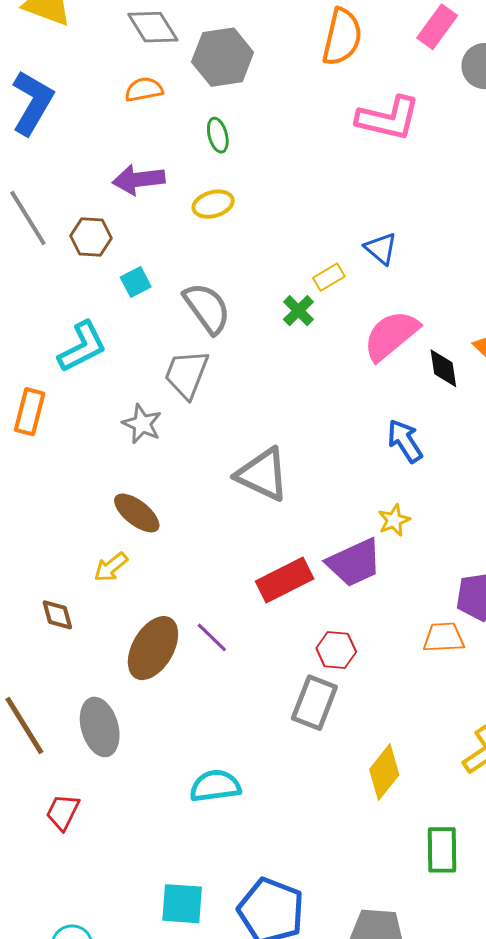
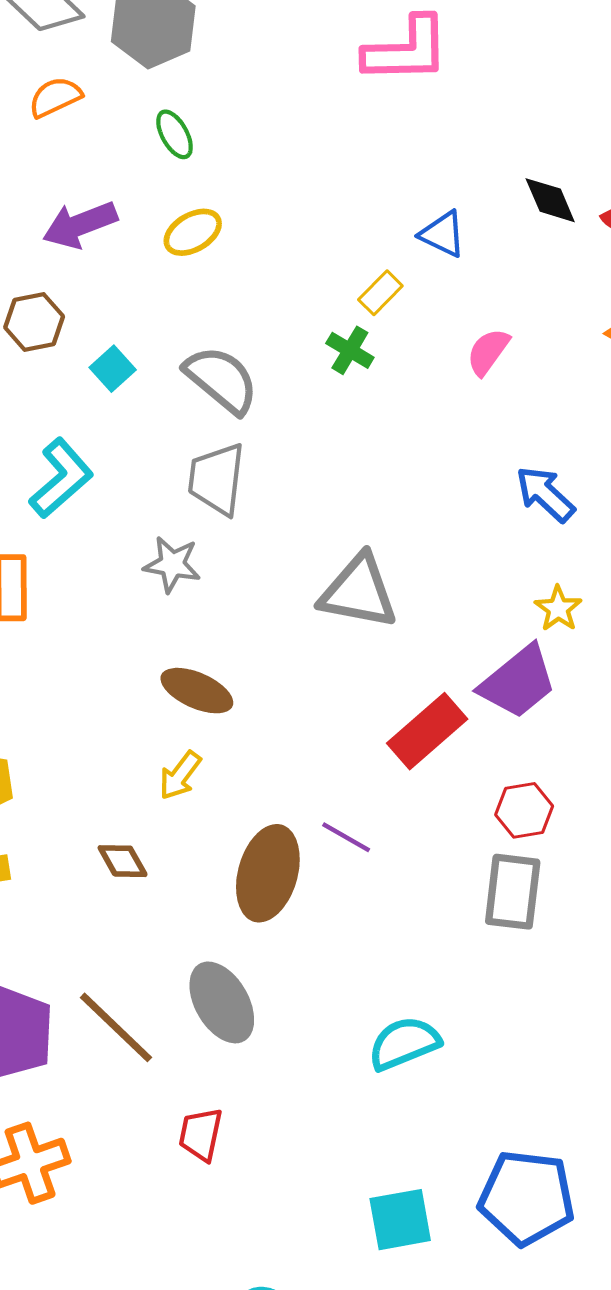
pink semicircle: (391, 335) -> (488, 352), size x0.6
black diamond: (443, 368) -> (550, 200), moved

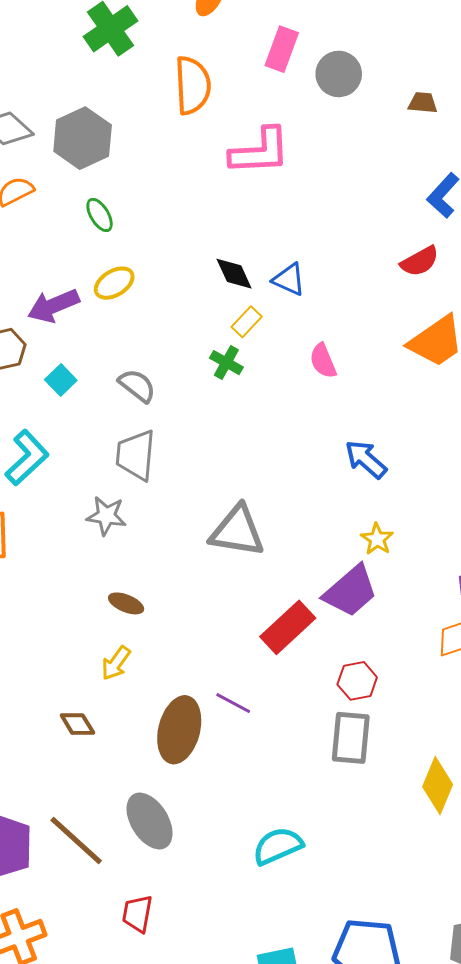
black diamond: (550, 200) -> (234, 274), moved
purple arrow: (80, 225) -> (53, 306), moved
pink semicircle: (488, 352) -> (323, 361), turned -57
gray semicircle: (221, 380) -> (137, 386), size x0.7
brown ellipse: (197, 691) -> (126, 603), size x0.7

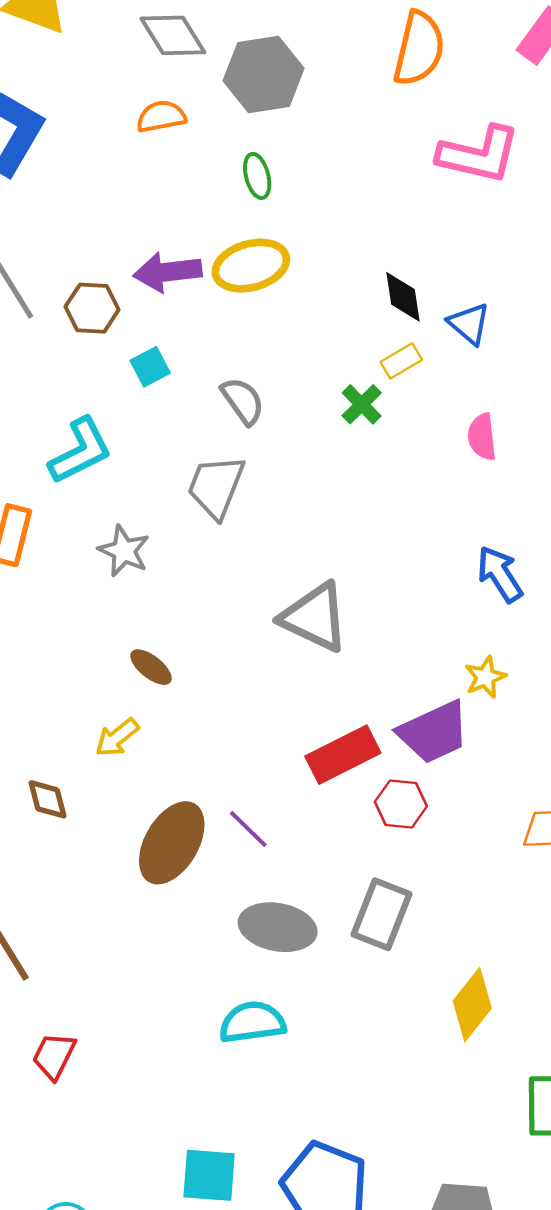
yellow ellipse: (114, 283) -> (251, 266), size x1.4
gray star: (106, 516) -> (124, 551), moved
red hexagon: (357, 681) -> (401, 804), moved
gray ellipse: (150, 821) -> (278, 927), moved, turned -64

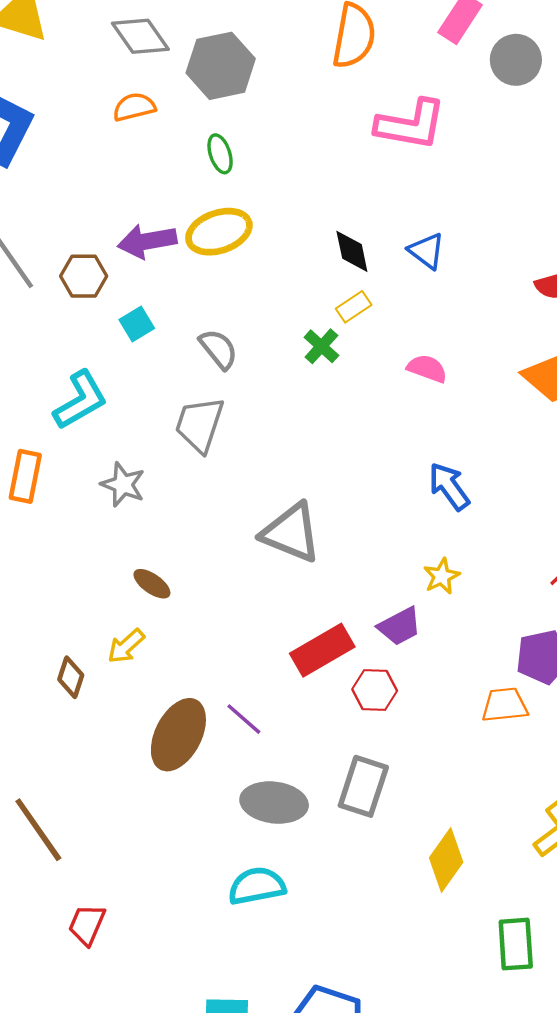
blue triangle: (469, 324) -> (426, 251), moved
pink semicircle: (482, 437) -> (427, 369), turned 120
purple trapezoid: (434, 732) -> (400, 626), size x0.7
brown diamond: (47, 799) -> (71, 677), moved, turned 36

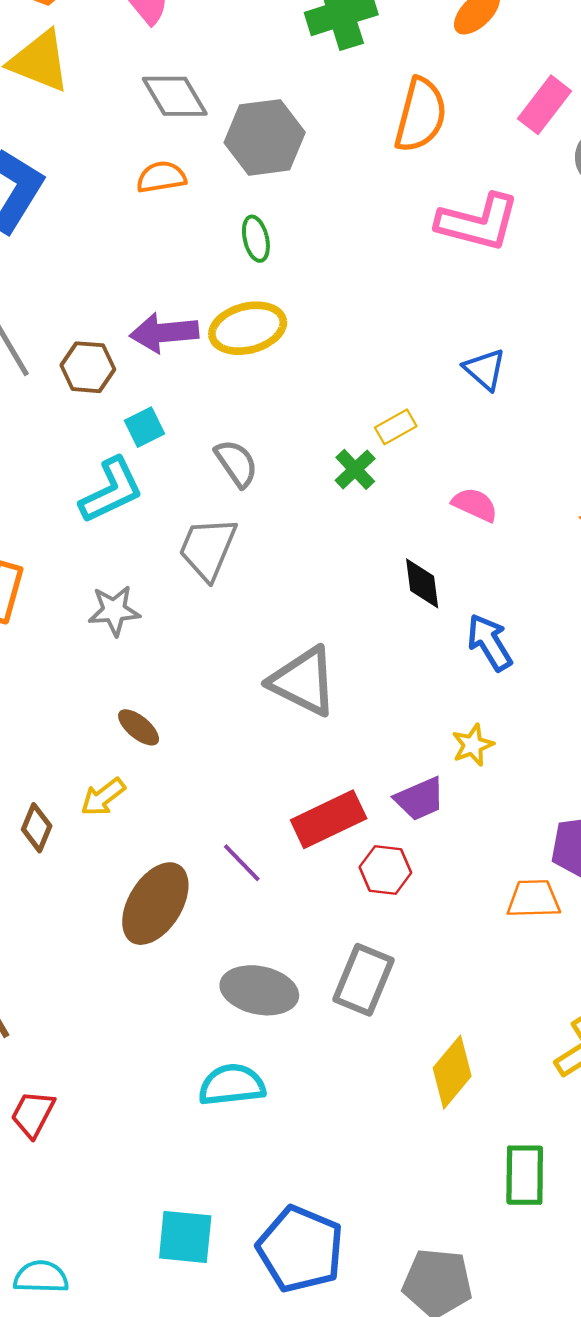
black diamond: (352, 251) -> (422, 583), moved
cyan L-shape: (80, 400) -> (111, 490), moved
gray star: (123, 485) -> (114, 611), turned -30
purple line: (244, 719) -> (242, 863), moved

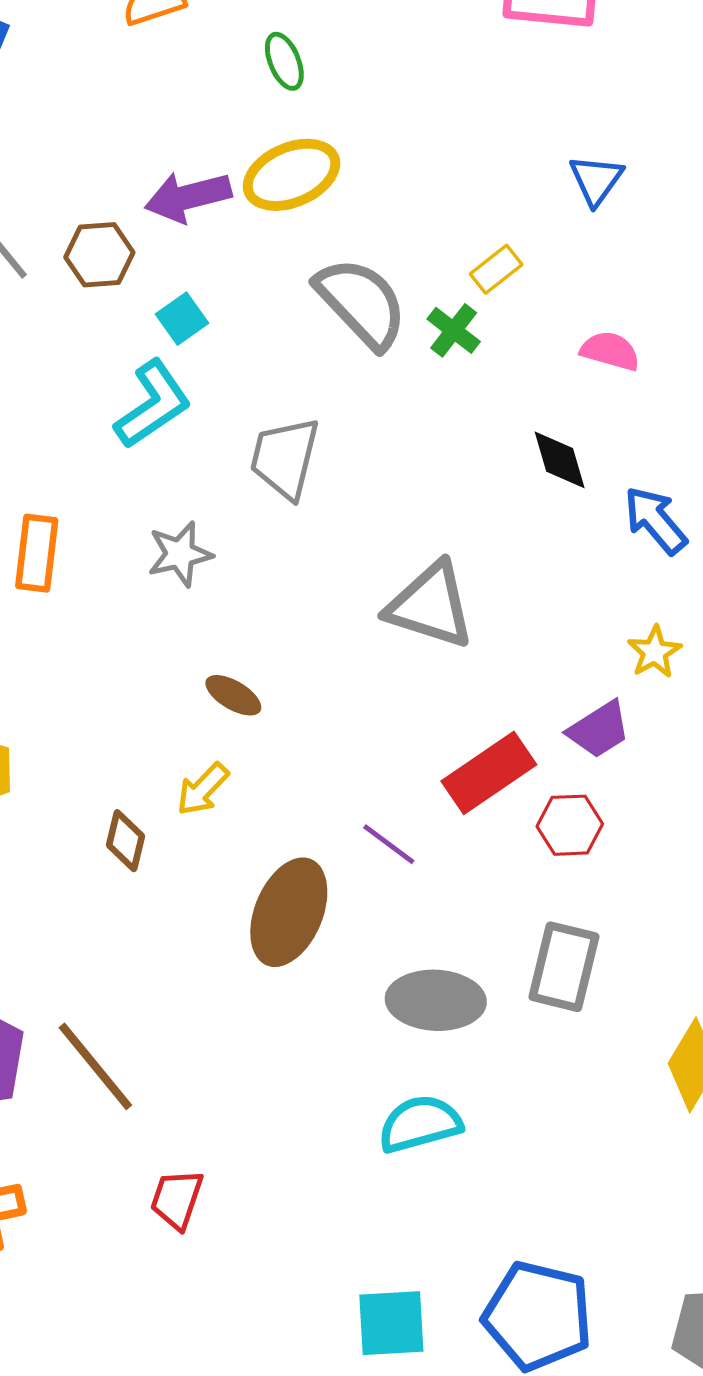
blue triangle: (485, 369) -> (596, 180), turned 33
gray semicircle: (236, 463) -> (361, 303), moved, size x1.6

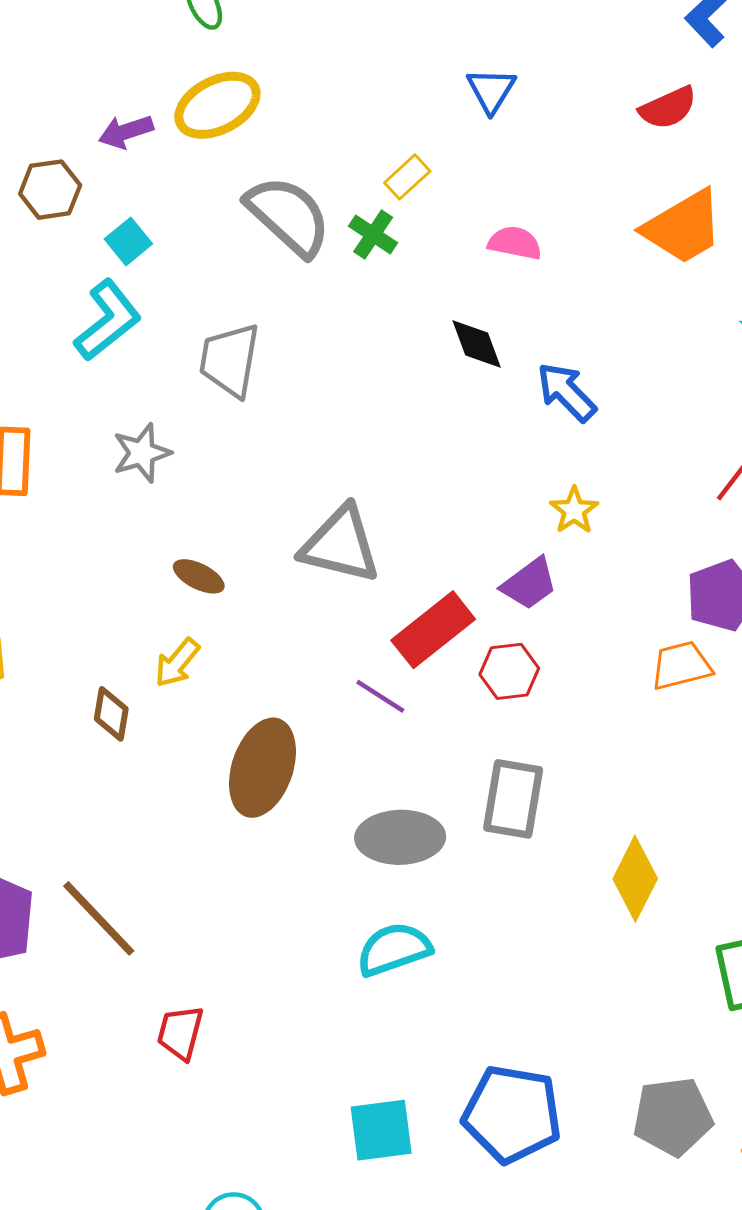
purple arrow: (188, 197) -> (126, 132), size x0.7
gray triangle: (430, 605) -> (340, 545), moved
purple line: (389, 844) -> (380, 696), moved

